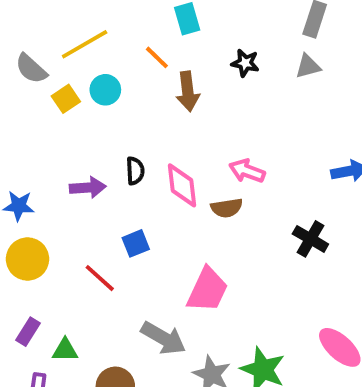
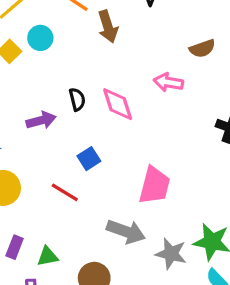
brown semicircle: (227, 208) -> (202, 48), moved

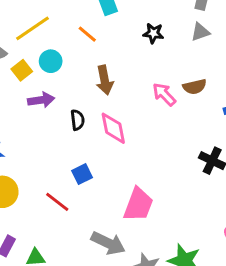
brown arrow: (108, 26) -> (105, 80), moved
pink arrow: (168, 82) -> (164, 94), moved, turned 30
purple arrow: (41, 120) -> (41, 100), moved

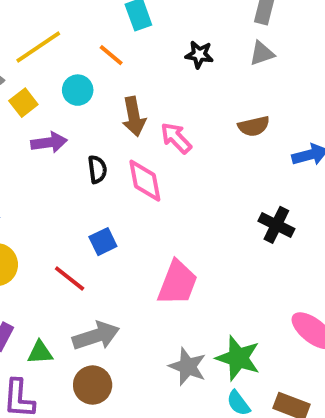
cyan circle: (51, 61) -> (78, 90), moved
pink arrow: (164, 94) -> (176, 138), moved
gray arrow: (108, 243) -> (96, 336), moved, turned -44

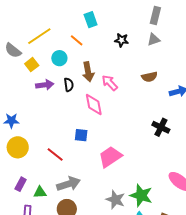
black semicircle: (97, 169) -> (69, 85), moved
blue square: (103, 242) -> (81, 135), moved, turned 32
pink trapezoid: (177, 283) -> (110, 157), turned -145

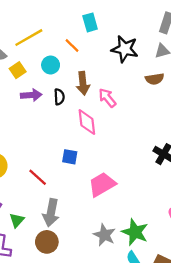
black star: (122, 40) -> (125, 49), size x1.6
brown semicircle: (149, 77) -> (155, 79), moved
gray arrow: (69, 184) -> (51, 213), turned 115
green triangle: (40, 192) -> (17, 220), turned -48

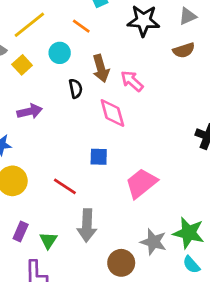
purple arrow: (31, 95) -> (30, 111), moved
brown circle: (47, 242) -> (121, 263), moved

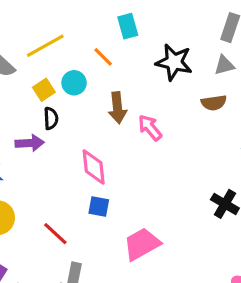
yellow square: (22, 65) -> (44, 90), moved
black semicircle: (76, 89) -> (51, 118), moved
pink diamond: (112, 113) -> (94, 167), moved

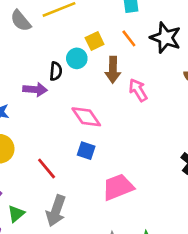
orange line: (103, 57) -> (129, 38), moved
cyan circle: (74, 83) -> (77, 58), moved
yellow square: (44, 90) -> (95, 41), moved
pink diamond: (94, 167) -> (86, 117), turned -36

